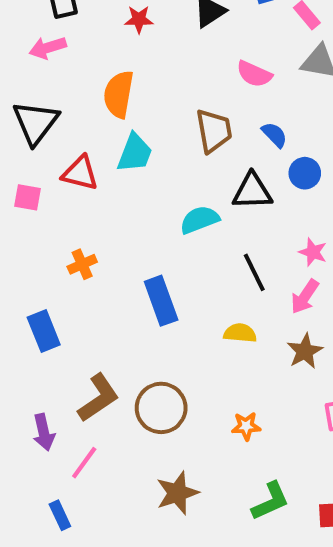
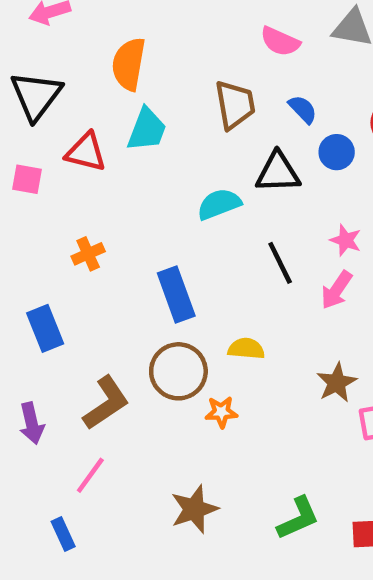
yellow semicircle: (240, 333) -> (246, 349), moved
brown star: (305, 351) -> (337, 383), moved
brown circle: (161, 408) -> (178, 371), moved
orange star: (246, 426) -> (221, 412), moved
purple arrow: (44, 432) -> (32, 423), moved

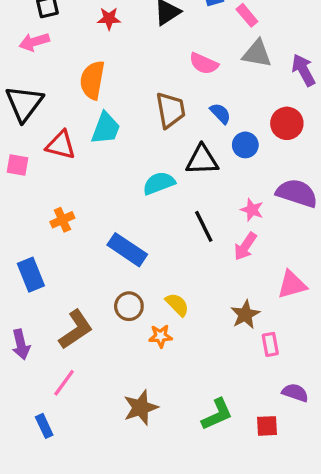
blue rectangle: (176, 294) -> (127, 250), turned -36
yellow semicircle: (246, 349) -> (177, 305), moved, turned 40
brown circle: (178, 371) -> (129, 306), size x0.7

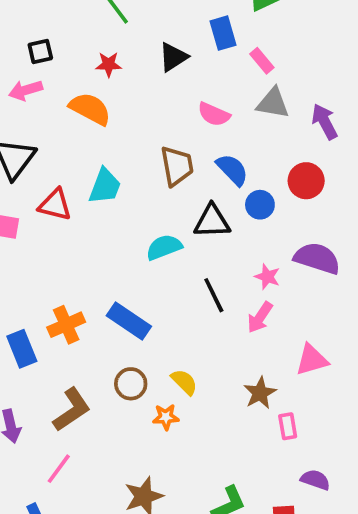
orange semicircle: (92, 80) -> (90, 109), moved, turned 108
blue semicircle: (220, 113) -> (232, 170), size x1.4
orange cross: (62, 220) -> (66, 325), moved, size x1.4

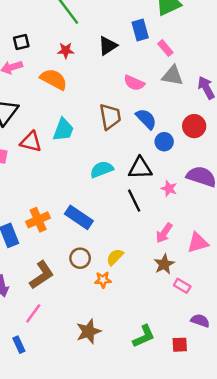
black triangle: (212, 221) -> (140, 168), moved
pink arrow: (260, 317) -> (164, 233), moved
yellow semicircle: (184, 382) -> (115, 257), turned -90
pink rectangle: (288, 426) -> (182, 286), turned -49

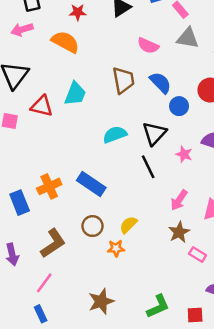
black triangle: (140, 168) -> (154, 133), turned -45
blue rectangle: (19, 345) -> (41, 314), moved

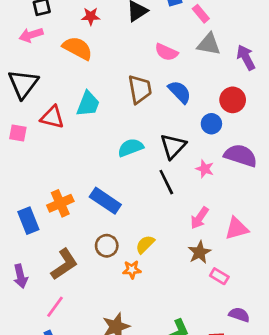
blue circle: (179, 106) -> (211, 124), moved

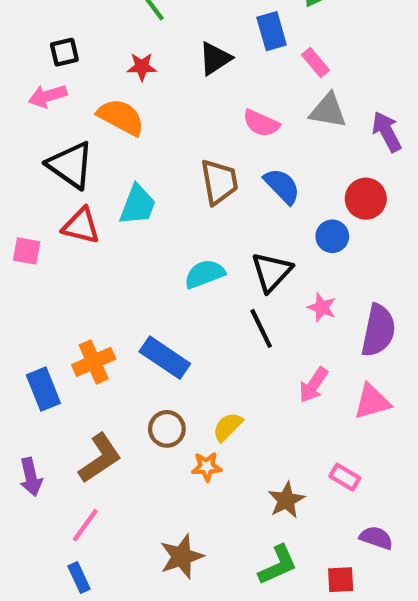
black triangle: (23, 84) -> (71, 165), moved, turned -32
purple semicircle: (241, 156) -> (378, 330), moved, turned 84
brown star: (199, 252) -> (286, 500), moved

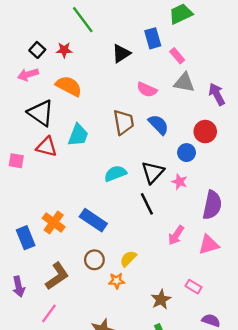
black square: (64, 52) -> (37, 50), turned -35
red star: (142, 67) -> (64, 50), moved
pink star: (322, 307) -> (180, 182), moved
orange cross: (94, 362) -> (54, 222), turned -30

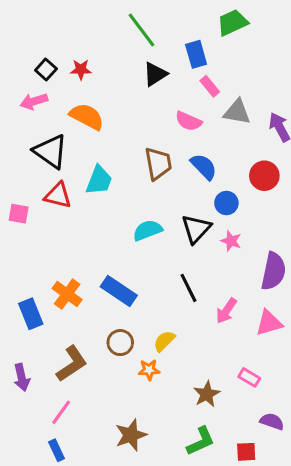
green line: (83, 20) -> (141, 30), moved
pink rectangle: (177, 56) -> (210, 86), moved
blue circle: (187, 153) -> (226, 203), moved
black line: (147, 204) -> (189, 288), moved

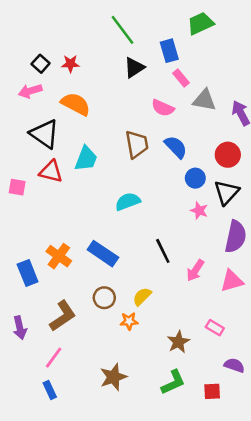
black triangle: (196, 229) -> (226, 192), moved

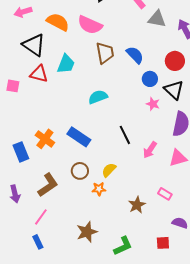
pink semicircle: (163, 108) -> (90, 25), moved, size x1.4
black triangle: (226, 192) -> (174, 90), turned -30
green L-shape: (173, 382) -> (123, 246), moved

